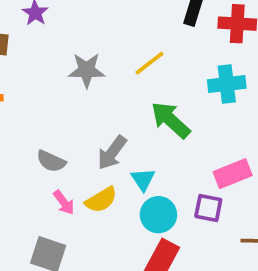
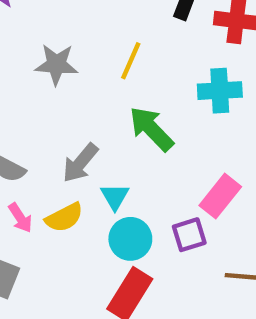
yellow line: (150, 63) -> (131, 61), turned -32
pink rectangle: (233, 174) -> (220, 196), turned -33
purple square: (208, 208) -> (189, 235), turned -32

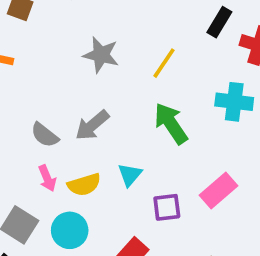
gray arrow: (80, 163) -> (92, 125), moved
purple square: (189, 235) -> (167, 207), moved
cyan circle: (130, 239) -> (70, 230), moved

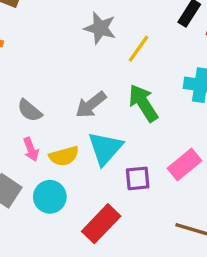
gray star: (101, 55) -> (100, 28), moved
gray arrow: (92, 125) -> (91, 105), moved
cyan triangle: (130, 175) -> (105, 148), size x1.6

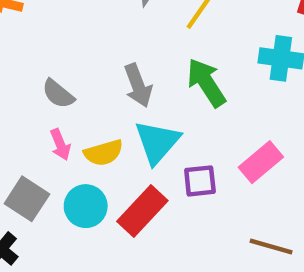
gray arrow: (91, 105) -> (138, 85), turned -72
red rectangle: (101, 224) -> (142, 211), moved

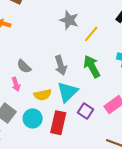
pink arrow: (60, 145) -> (16, 84), moved
purple square: (200, 181) -> (86, 111), turned 35
red rectangle: (142, 211) -> (58, 123), turned -35

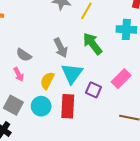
yellow semicircle: (43, 95) -> (47, 81), turned 138

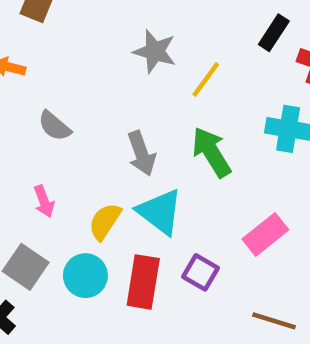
gray semicircle: (24, 55) -> (54, 126), moved
cyan triangle: (72, 73) -> (160, 212), turned -35
purple square: (93, 90) -> (201, 272), moved

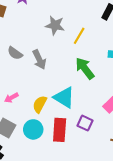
gray semicircle: (54, 126) -> (15, 53), moved
gray arrow: (141, 153) -> (39, 60), moved
pink arrow: (44, 201) -> (11, 98), turned 88

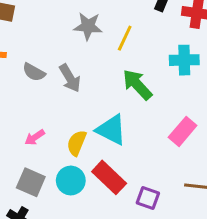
purple square: (85, 123) -> (148, 198), moved
red rectangle: (60, 130) -> (109, 177), turned -45

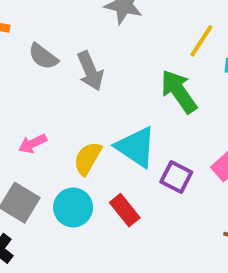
yellow line: (125, 38) -> (201, 41), moved
red rectangle: (109, 177) -> (125, 210), size x0.7
purple square: (148, 198) -> (176, 177), moved

